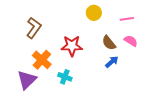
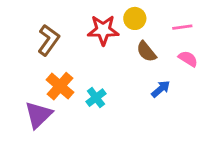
brown semicircle: (109, 43) -> (146, 52), moved
red star: (72, 46) -> (103, 30), moved
cyan cross: (65, 77) -> (96, 98), moved, turned 32

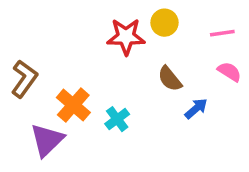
brown L-shape: (48, 40) -> (24, 79), moved
brown semicircle: (146, 52) -> (170, 79), moved

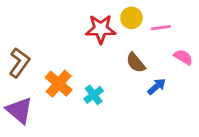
pink line: (222, 33) -> (161, 28), moved
purple triangle: (47, 140) -> (19, 110), moved, turned -36

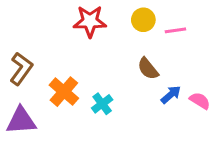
red star: (101, 29) -> (90, 21), moved
pink semicircle: (183, 57) -> (200, 101), moved
purple triangle: (19, 110) -> (21, 121), turned -44

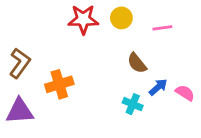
yellow circle: (143, 20) -> (121, 18), moved
orange cross: (64, 92) -> (59, 84), turned 32
cyan cross: (102, 104) -> (133, 104), moved, turned -30

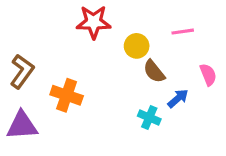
yellow circle: (121, 18) -> (137, 46), moved
orange cross: (59, 84) -> (67, 95), turned 36
pink semicircle: (185, 93) -> (208, 75), moved, turned 36

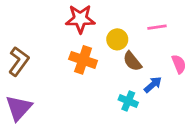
orange cross: (67, 95) -> (83, 60), moved
purple triangle: (22, 125) -> (19, 108), turned -44

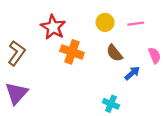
red star: (80, 19) -> (53, 27), moved, turned 30
yellow circle: (117, 39) -> (105, 22), moved
cyan cross: (128, 101) -> (111, 104), moved

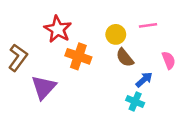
yellow circle: (105, 22) -> (116, 34), moved
purple triangle: (17, 93) -> (44, 87), moved
cyan cross: (111, 104) -> (135, 101), moved

